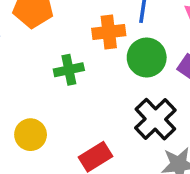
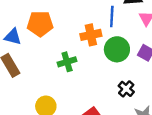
black cross: (155, 119) -> (126, 89), size x0.6

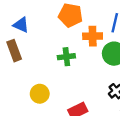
orange pentagon: (40, 24) -> (70, 15), moved

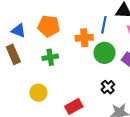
orange pentagon: (70, 15) -> (49, 26), moved
green cross: (66, 57) -> (50, 57), moved

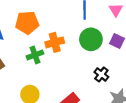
orange cross: (84, 38) -> (55, 42), moved

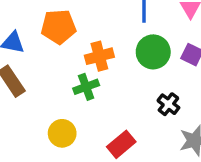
green cross: (35, 55) -> (86, 87), moved

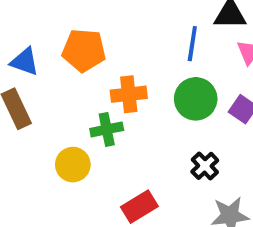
yellow circle: (62, 133) -> (73, 165), moved

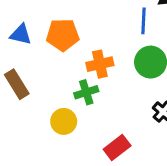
blue triangle: (25, 62) -> (21, 34), moved

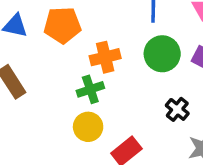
yellow circle: (64, 121) -> (88, 127), moved

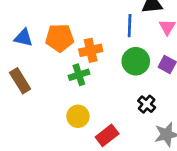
orange cross: (105, 57) -> (91, 50), moved
green cross: (90, 89) -> (79, 75), moved

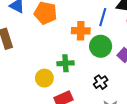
orange cross: (91, 50) -> (81, 31), moved
green cross: (79, 75) -> (65, 63), moved

